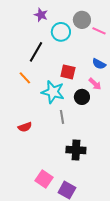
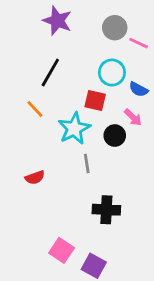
purple star: (41, 15) -> (57, 21), size x1.5
cyan circle: (61, 32) -> (112, 72), moved
cyan star: (53, 92) -> (74, 129), turned 30

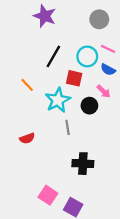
gray circle: (115, 28) -> (99, 19), moved
pink line: (139, 43) -> (108, 49), moved
black line: (50, 72) -> (53, 56), moved

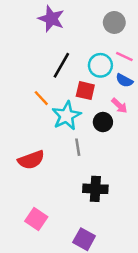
orange line: (27, 85) -> (41, 98), moved
red semicircle: (27, 138) -> (31, 160), size x1.5
pink square: (48, 195) -> (36, 219), moved

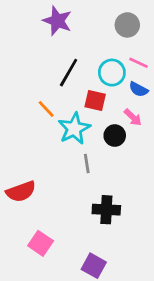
red semicircle: (31, 160) -> (21, 191), moved

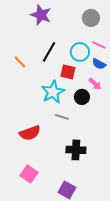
orange line: (46, 109) -> (20, 62), moved
gray line: (87, 164) -> (62, 117), turned -64
red semicircle: (21, 191) -> (30, 133), moved

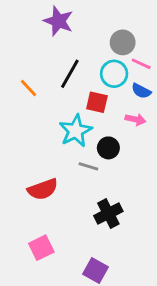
gray circle: (91, 18) -> (123, 42), moved
pink arrow: (95, 84) -> (135, 119), turned -32
black circle: (82, 97) -> (108, 148), moved
black cross: (76, 150) -> (108, 213), turned -30
pink square: (29, 174) -> (41, 248), turned 30

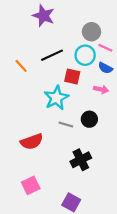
black line: (70, 74) -> (52, 55), turned 35
black circle: (108, 148) -> (89, 119), moved

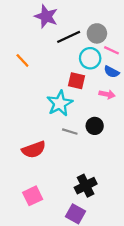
black line: (52, 55) -> (69, 37), moved
orange line: (21, 66) -> (22, 60), moved
black cross: (81, 160) -> (86, 186), moved

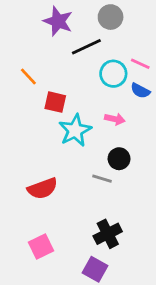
gray circle: (97, 33) -> (111, 17), moved
red square: (77, 81) -> (55, 102), moved
pink arrow: (107, 94) -> (115, 119), moved
gray line: (70, 132) -> (102, 179), moved

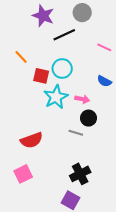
cyan circle: (113, 74) -> (62, 68), moved
blue semicircle: (140, 91) -> (104, 81), moved
pink arrow: (115, 119) -> (82, 99), moved
pink square: (41, 247) -> (23, 174), moved

